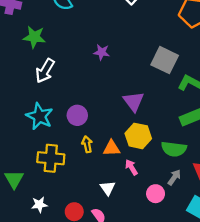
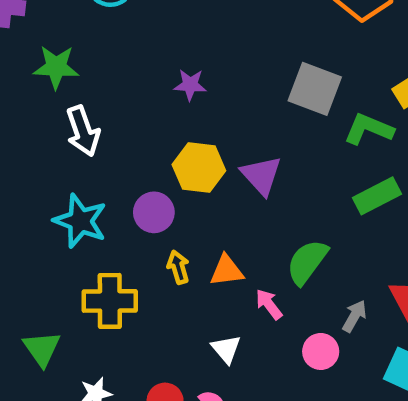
white arrow: (45, 71) -> (83, 131), turned -45
yellow hexagon: (138, 136) -> (199, 168), moved
green semicircle: (174, 149) -> (307, 262), moved, turned 125

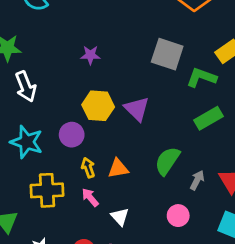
pink arrow: (269, 304) -> (90, 197), moved
gray arrow: (354, 316) -> (197, 180), moved

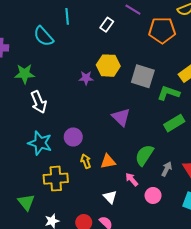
yellow hexagon: (98, 106) -> (108, 66), moved
pink arrow: (90, 197) -> (132, 179), moved

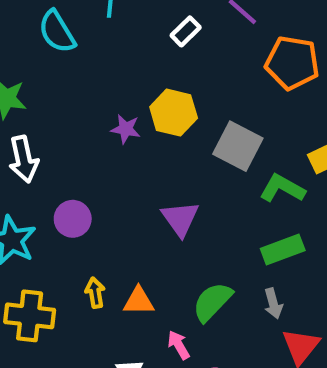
purple circle: (73, 137) -> (73, 219), moved
gray arrow: (167, 169) -> (273, 303), moved, turned 128

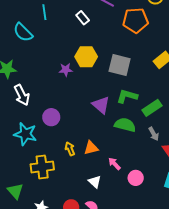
white rectangle: (186, 31) -> (83, 18), turned -72
green L-shape: (282, 188) -> (127, 96), moved
green semicircle: (212, 302) -> (125, 125), moved, turned 75

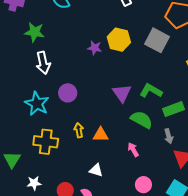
gray square: (120, 65) -> (157, 40), moved
pink arrow: (114, 164) -> (133, 150), moved
pink circle: (136, 178) -> (143, 185), moved
white triangle: (95, 182) -> (96, 170), turned -40

